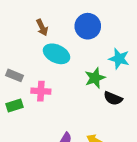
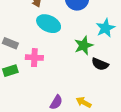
cyan star: (119, 59) -> (105, 28), turned 30

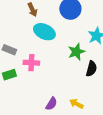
black semicircle: (100, 64) -> (91, 69), turned -98

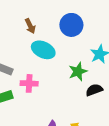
black semicircle: (91, 69) -> (94, 90), turned -126

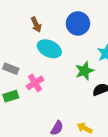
pink cross: (29, 83) -> (35, 83), turned -35

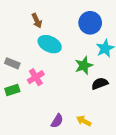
blue circle: (78, 23) -> (90, 23), moved

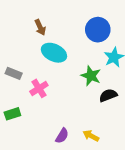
green star: (84, 65) -> (91, 76), turned -30
green rectangle: (12, 90) -> (12, 114), moved

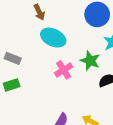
pink cross: (39, 88) -> (64, 70), moved
green rectangle: (12, 114) -> (12, 85), moved

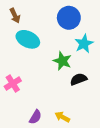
pink cross: (64, 70) -> (13, 84), moved

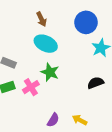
brown arrow: (15, 16) -> (41, 19), moved
green star: (62, 61) -> (50, 72), moved

